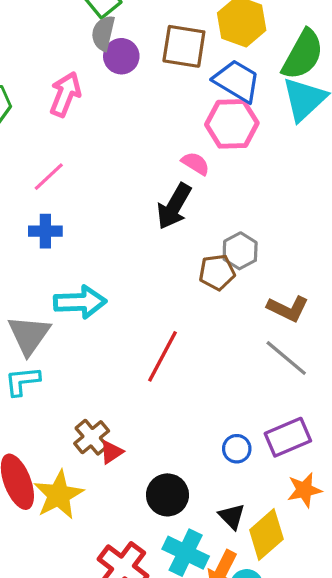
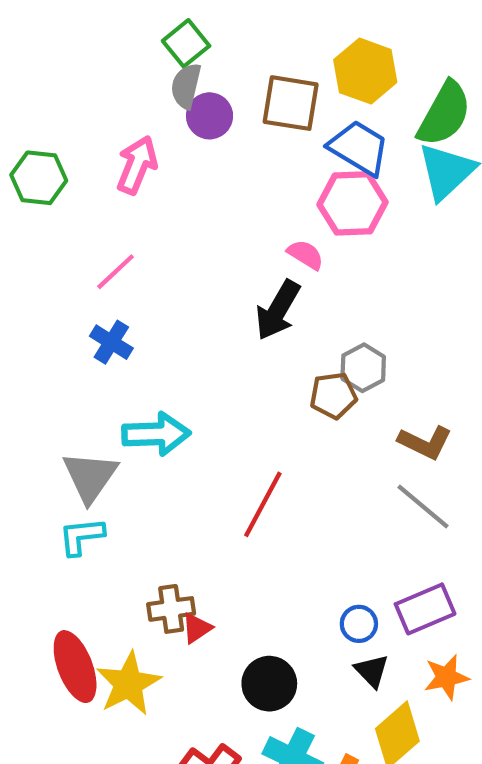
blue cross: (45, 231) -> (111, 342), turned 32
brown cross: (92, 437) -> (171, 609), turned 32
black triangle: (232, 516) -> (372, 671), moved

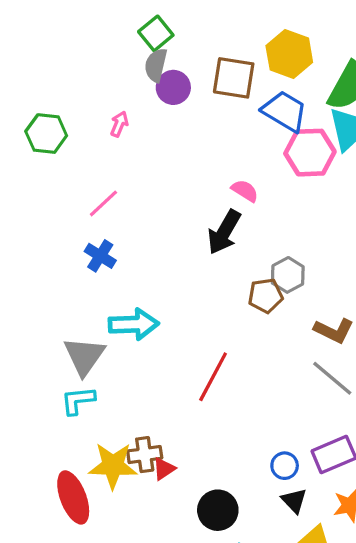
pink arrow: (137, 165) -> (119, 124), size x0.6
pink hexagon: (353, 203) -> (310, 153), moved
yellow star: (128, 684) -> (113, 466), moved, turned 30

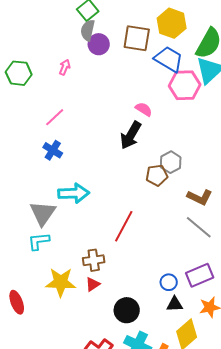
brown cross: (145, 455) -> (94, 260), moved
red ellipse: (73, 497) -> (17, 302), moved, size x0.7
black triangle: (294, 501) -> (175, 304), turned -48

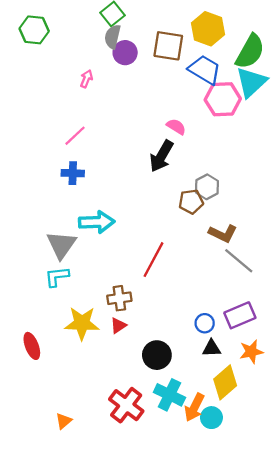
green hexagon: (19, 73) -> (34, 30), moved
blue cross: (53, 150) -> (73, 173), turned -30
brown L-shape: (200, 197) -> (223, 233), moved

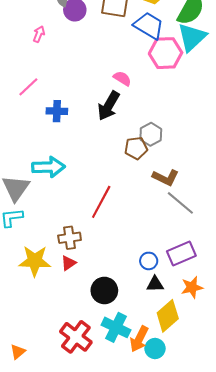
blue cross: (73, 173) -> (57, 111), moved

